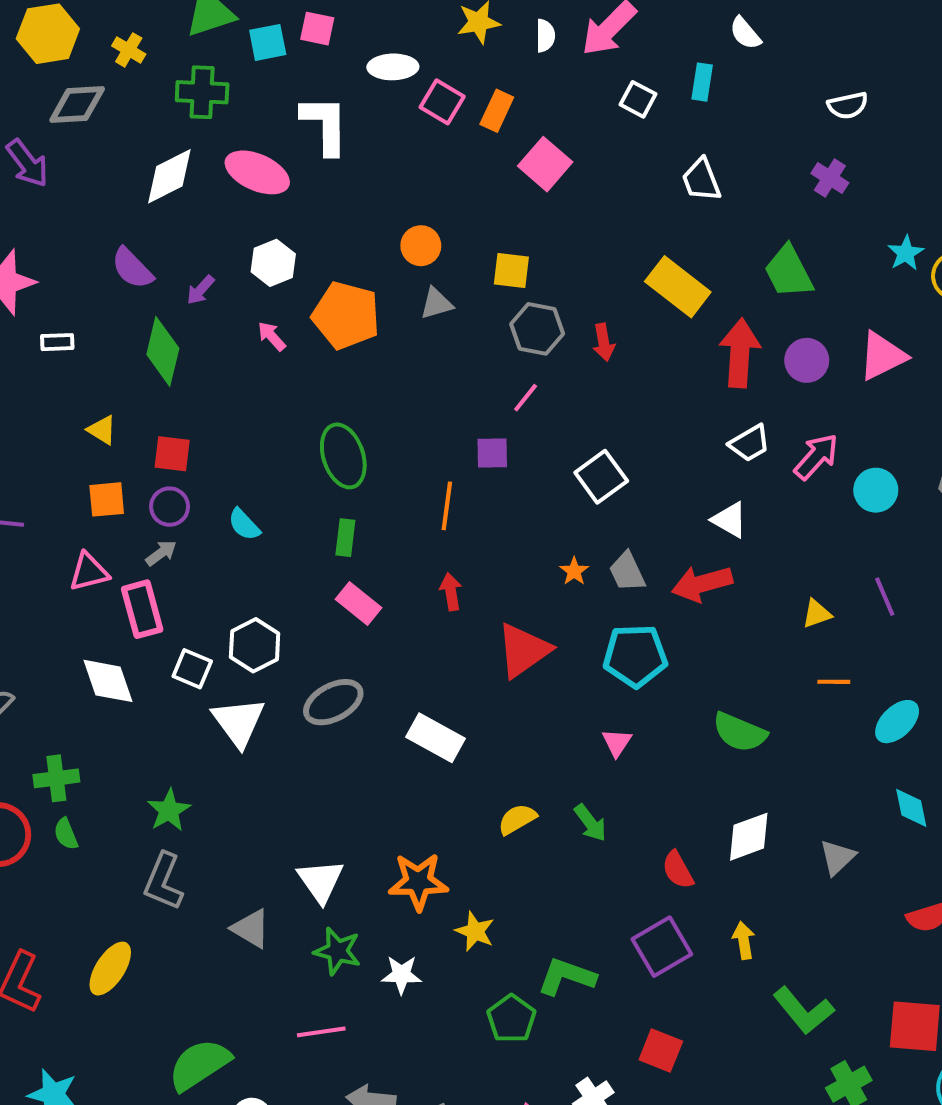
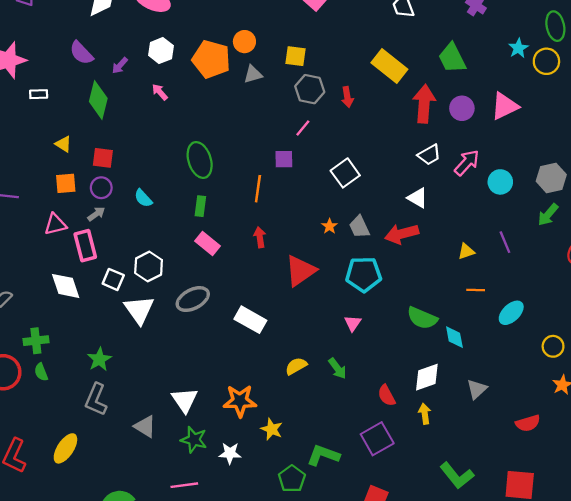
orange pentagon: (346, 315) -> (211, 59), moved
cyan diamond: (911, 808) -> (454, 337), moved
yellow arrow: (744, 940) -> (425, 414), moved

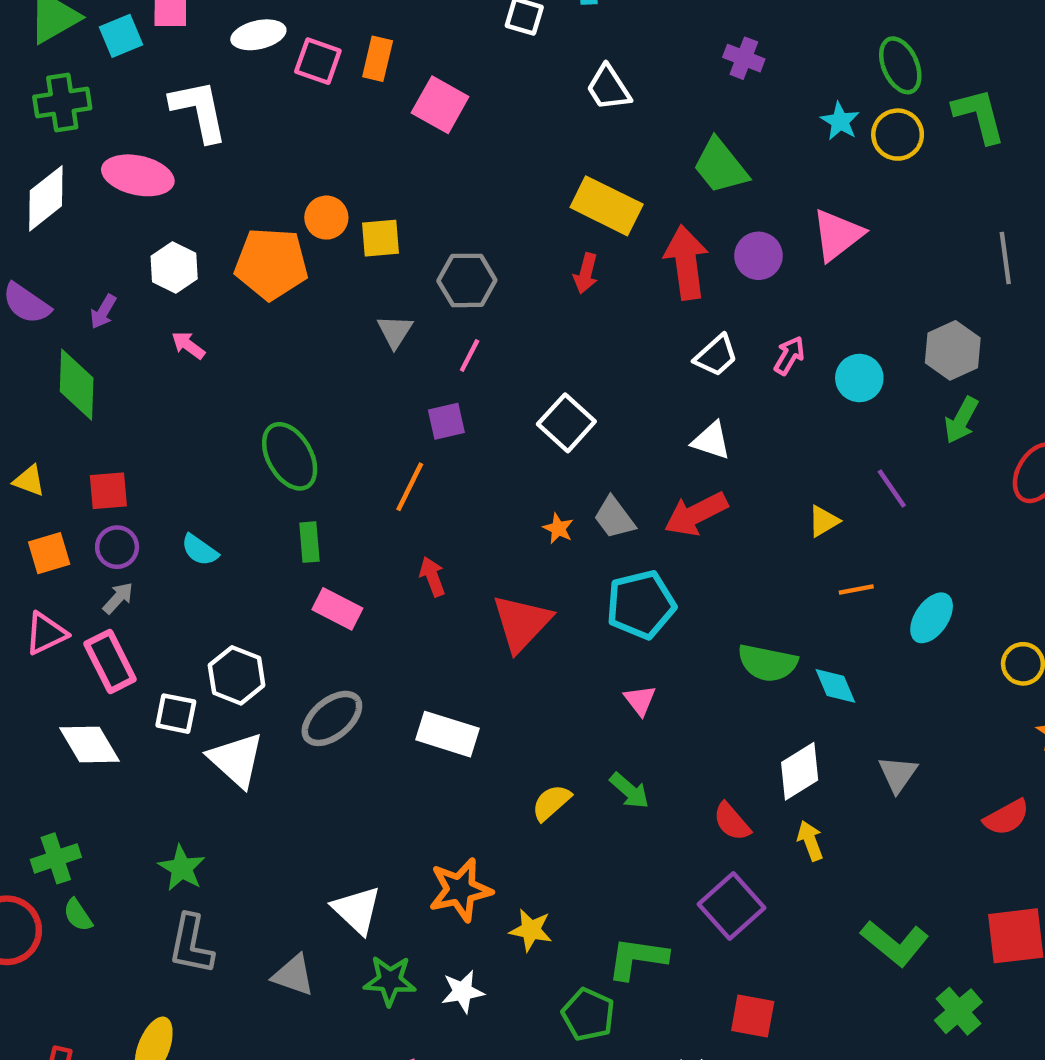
yellow square: (296, 56) -> (381, 238), moved
gray triangle: (253, 74) -> (395, 331), moved, turned -30
red arrow: (347, 97) -> (586, 273), moved, turned 36
pink arrow: (467, 163) -> (789, 355), size x0.7
orange line: (258, 189) -> (410, 487), turned 30

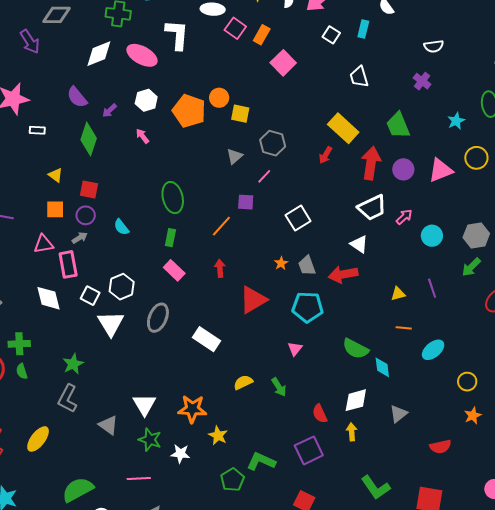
yellow circle: (898, 135) -> (476, 158), moved
white trapezoid: (716, 356) -> (372, 208), size x1.4
gray ellipse: (332, 718) -> (158, 318), turned -44

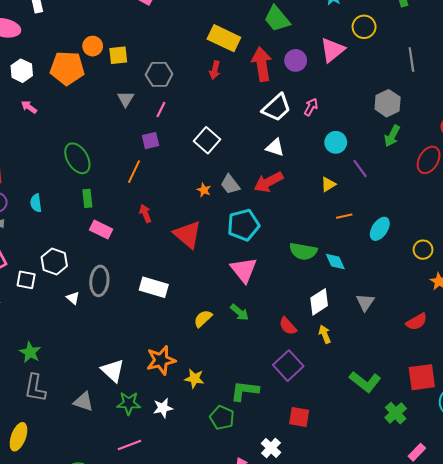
cyan semicircle: (121, 227) -> (36, 203), turned 48
cyan circle: (432, 236) -> (336, 142), moved
red triangle: (253, 300) -> (188, 235), turned -32
white triangle: (111, 324) -> (73, 298), moved, size x0.5
pink triangle: (295, 349) -> (244, 270), size x1.8

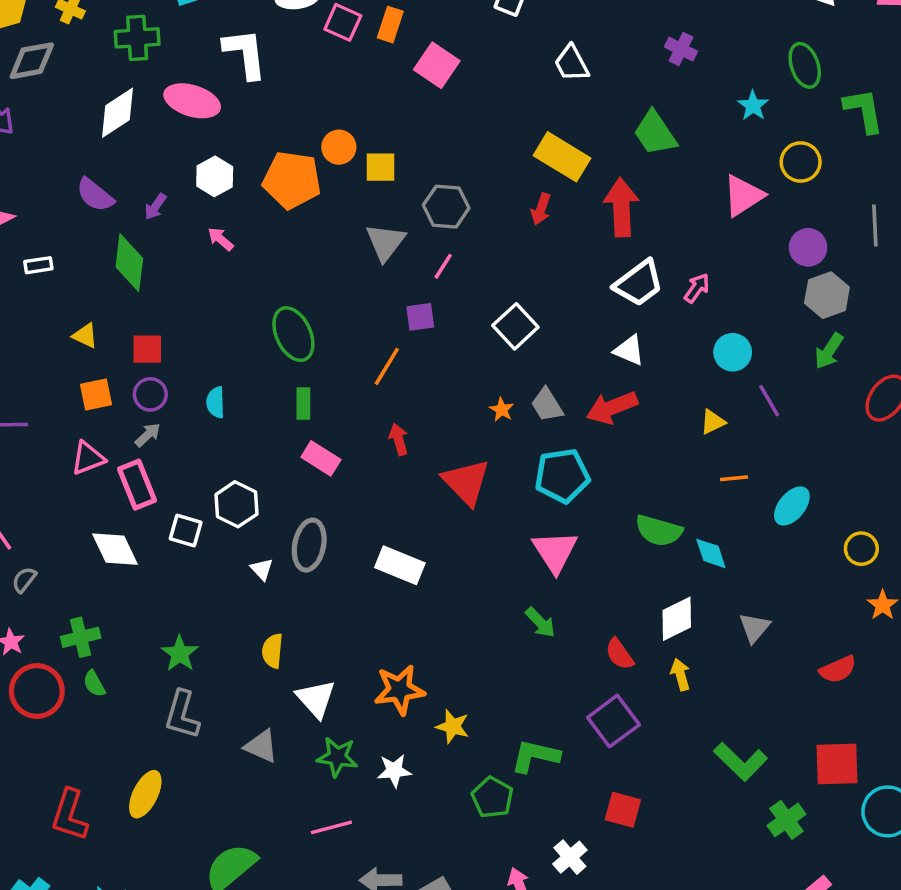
purple circle: (296, 60) -> (808, 247), moved
gray triangle: (126, 99) -> (385, 242), size x1.4
yellow semicircle: (203, 319) -> (272, 651), moved, turned -48

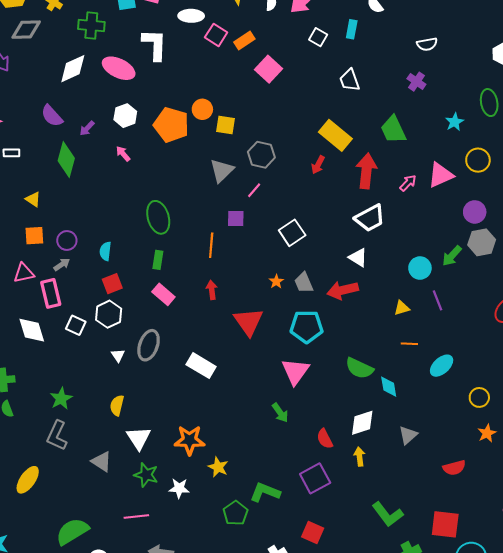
orange rectangle: (390, 25) -> (244, 40), turned 30
pink arrow: (697, 288) -> (408, 183), moved
red square: (147, 349) -> (112, 284), moved, turned -30
green arrow: (829, 351) -> (452, 256), moved
orange line: (387, 366) -> (211, 245), turned -35

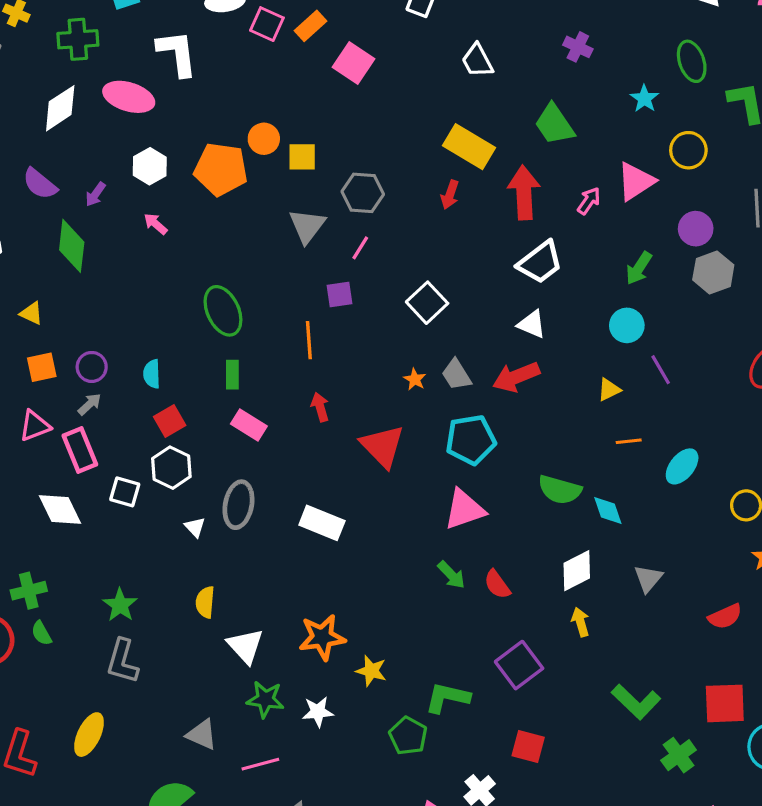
green arrow: (452, 256) -> (639, 268), moved
pink triangle: (295, 371) -> (464, 509), turned 44
red semicircle: (325, 439) -> (497, 584), moved
gray triangle: (102, 462) -> (202, 734), moved

